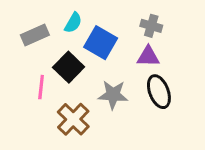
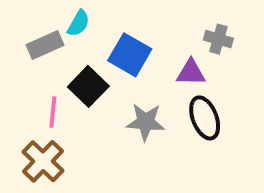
cyan semicircle: (73, 23) -> (78, 23), moved
gray cross: (151, 26) -> (218, 39), moved
brown cross: (73, 119) -> (43, 161), moved

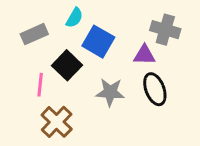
cyan semicircle: (78, 23) -> (74, 18), moved
gray cross: (218, 39) -> (165, 30), size x1.4
brown cross: (43, 161) -> (57, 122), moved

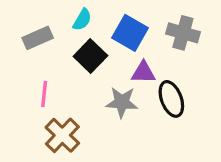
blue square: (98, 42) -> (130, 33), moved
purple triangle: (144, 55) -> (143, 73), moved
black square: (67, 65) -> (90, 56), moved

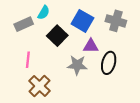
cyan semicircle: (82, 20) -> (44, 13), moved
black ellipse: (171, 99) -> (109, 63), turned 35

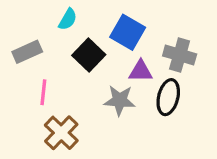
gray cross: (116, 21) -> (180, 55), moved
gray rectangle: (24, 24) -> (27, 52), moved

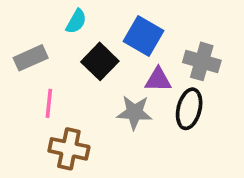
brown cross: (61, 133) -> (69, 149), turned -32

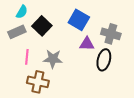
cyan semicircle: (76, 21) -> (22, 12), moved
black square: (100, 61) -> (42, 26), moved
gray star: (134, 112) -> (53, 59), moved

